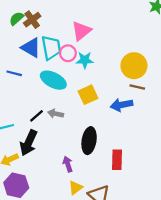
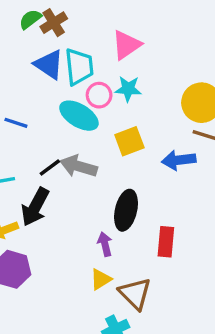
pink circle: (68, 53) -> (99, 95), moved
blue line: (14, 73) -> (16, 123), moved
gray arrow: (56, 114) -> (79, 166), size x1.5
purple arrow: (68, 164) -> (105, 244), moved

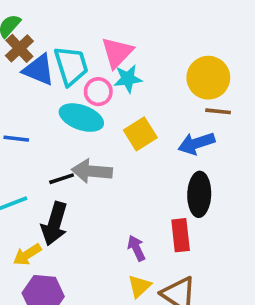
brown cross: (54, 23) -> (19, 48), moved
pink triangle: (126, 45) -> (117, 53), moved
black line: (50, 167) -> (62, 179), turned 30
black ellipse: (126, 210) -> (199, 194), moved
red rectangle: (166, 242) -> (181, 235), moved

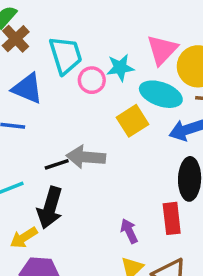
pink triangle: (117, 53) -> (162, 50), moved
blue triangle: (39, 70) -> (27, 88), moved
cyan ellipse: (81, 118) -> (161, 94), moved

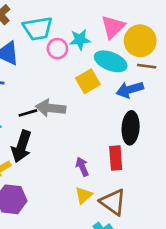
cyan trapezoid: (66, 55) -> (38, 29), turned 96

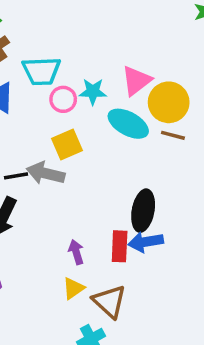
yellow square: (88, 81) -> (67, 144), moved
blue arrow: (130, 90) -> (146, 242), moved

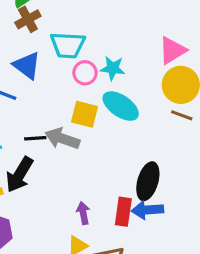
pink triangle: (136, 81) -> (172, 50), moved
cyan ellipse: (128, 124) -> (121, 106), moved
yellow square: (67, 144) -> (85, 114), turned 32

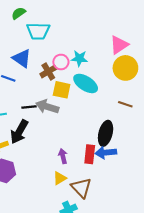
brown cross: (28, 19) -> (48, 71), moved
cyan trapezoid: (68, 45) -> (38, 31), moved
brown line: (182, 115) -> (125, 104), moved

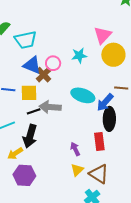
blue triangle: (22, 58) -> (32, 65), moved
cyan star: (79, 58) -> (79, 56), moved
cyan ellipse: (86, 83) -> (83, 95), moved
yellow square: (62, 90) -> (29, 93), moved
blue arrow: (106, 153) -> (105, 102), moved, turned -30

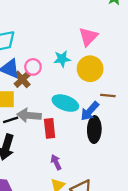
yellow circle: (113, 55) -> (90, 69), moved
red rectangle: (99, 142) -> (50, 128), moved

